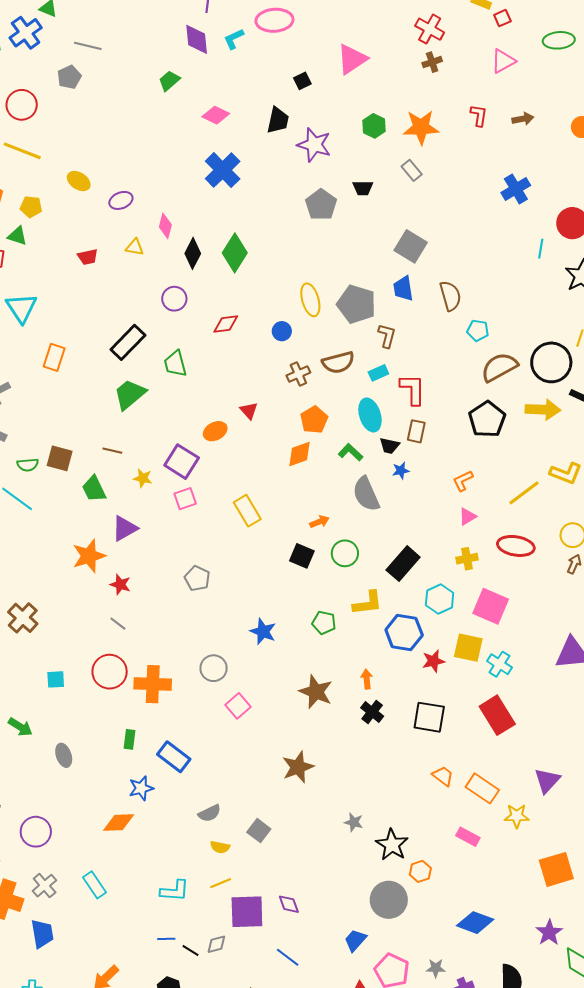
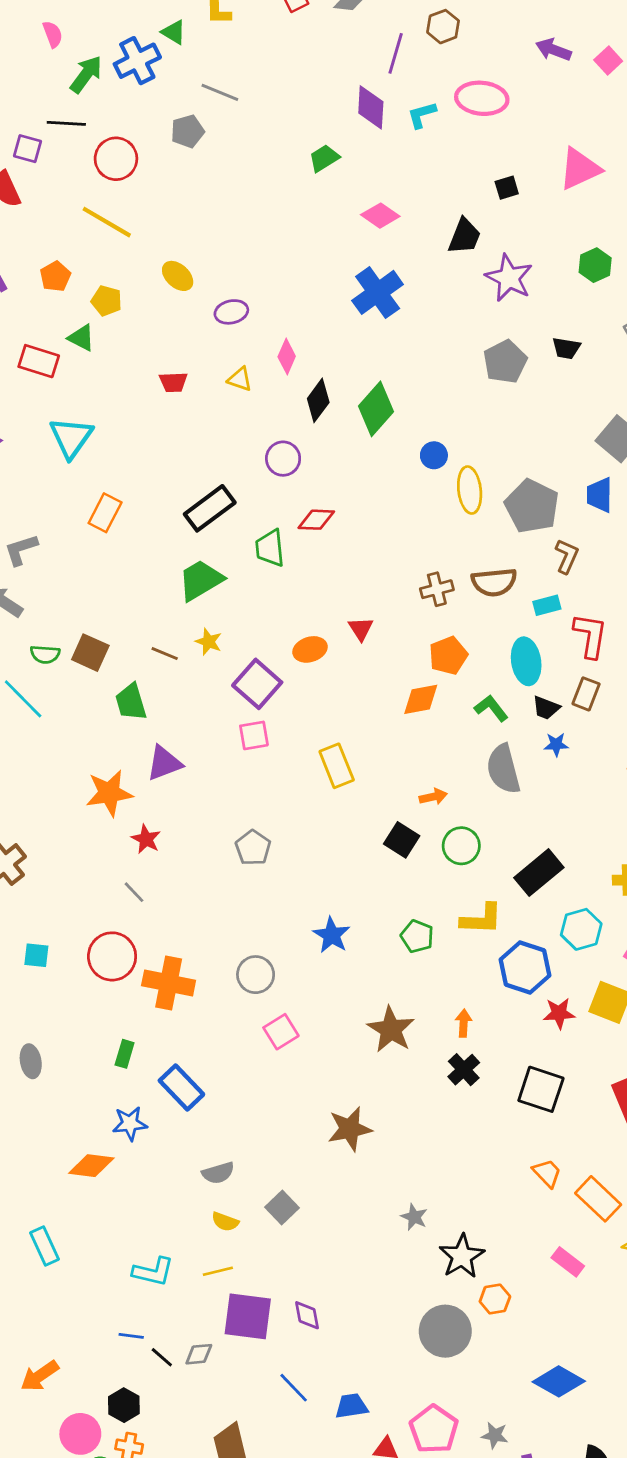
red diamond: (226, 324) -> (316, 520), moved
blue circle: (282, 331) -> (434, 455), moved
yellow star: (143, 478) -> (209, 642), moved
blue trapezoid: (355, 940) -> (351, 1406), moved, turned 30

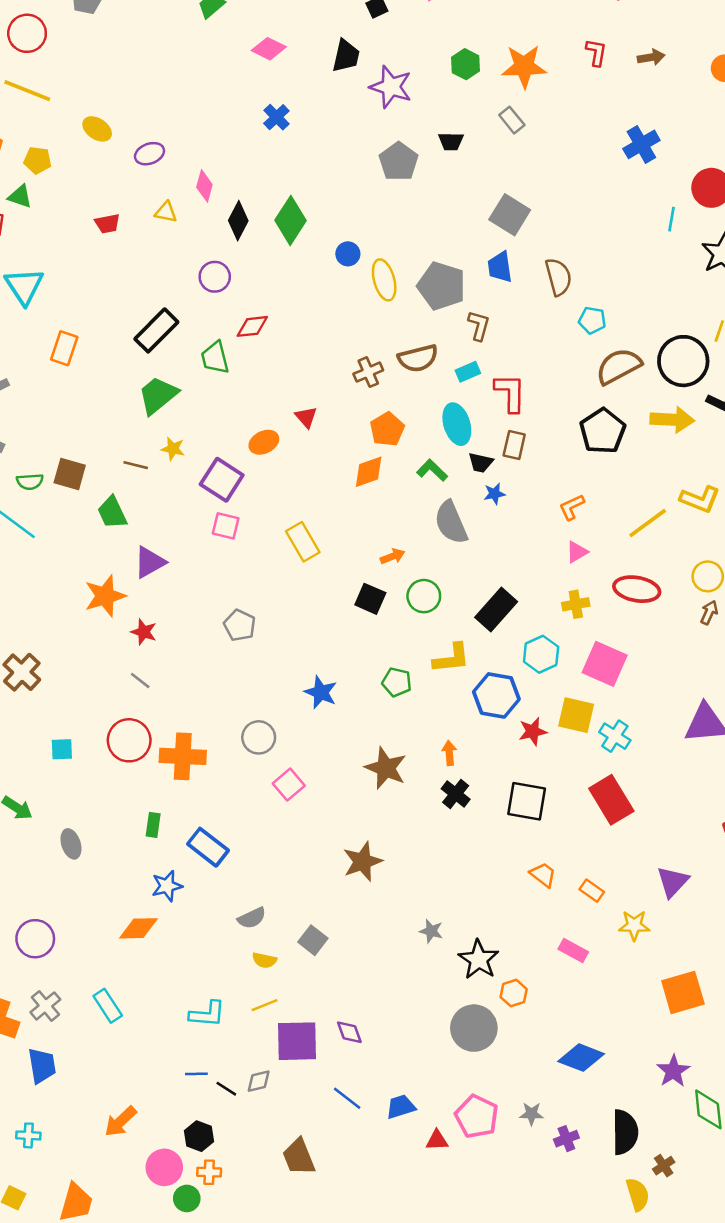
blue cross: (378, 292) -> (276, 117), size x0.6
pink square: (254, 735) -> (226, 526), turned 32
orange rectangle: (598, 1199) -> (592, 891), size x0.6

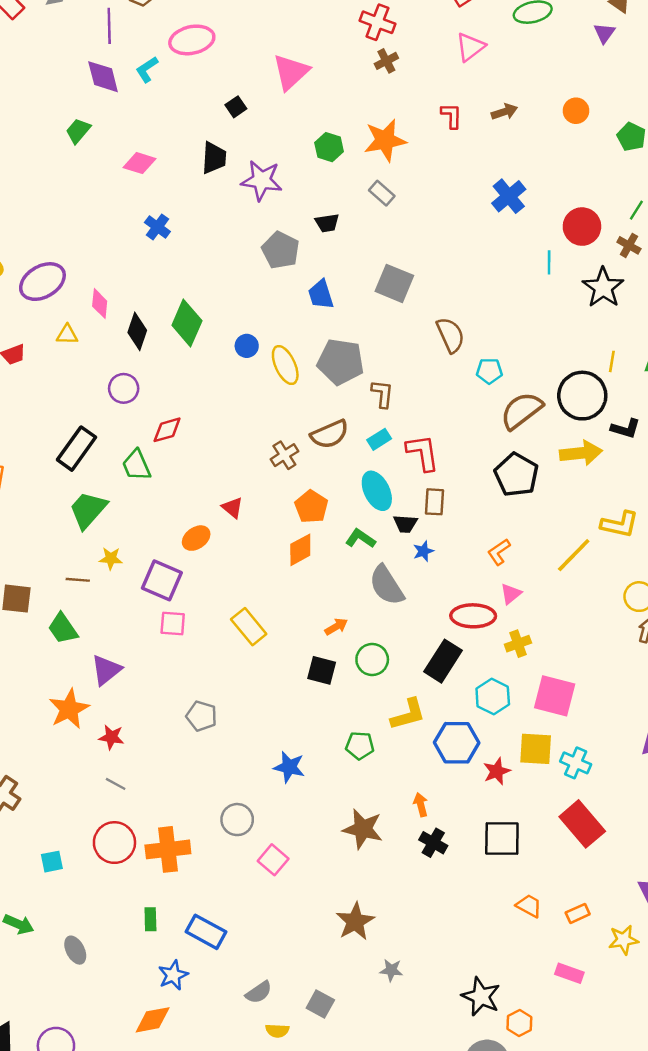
purple ellipse: (150, 154) -> (42, 282), size x1.6
blue trapezoid: (500, 267) -> (321, 295), moved
red ellipse: (637, 589) -> (473, 616), moved
orange rectangle: (592, 891) -> (578, 913), turned -50
gray star: (431, 931) -> (391, 970), moved

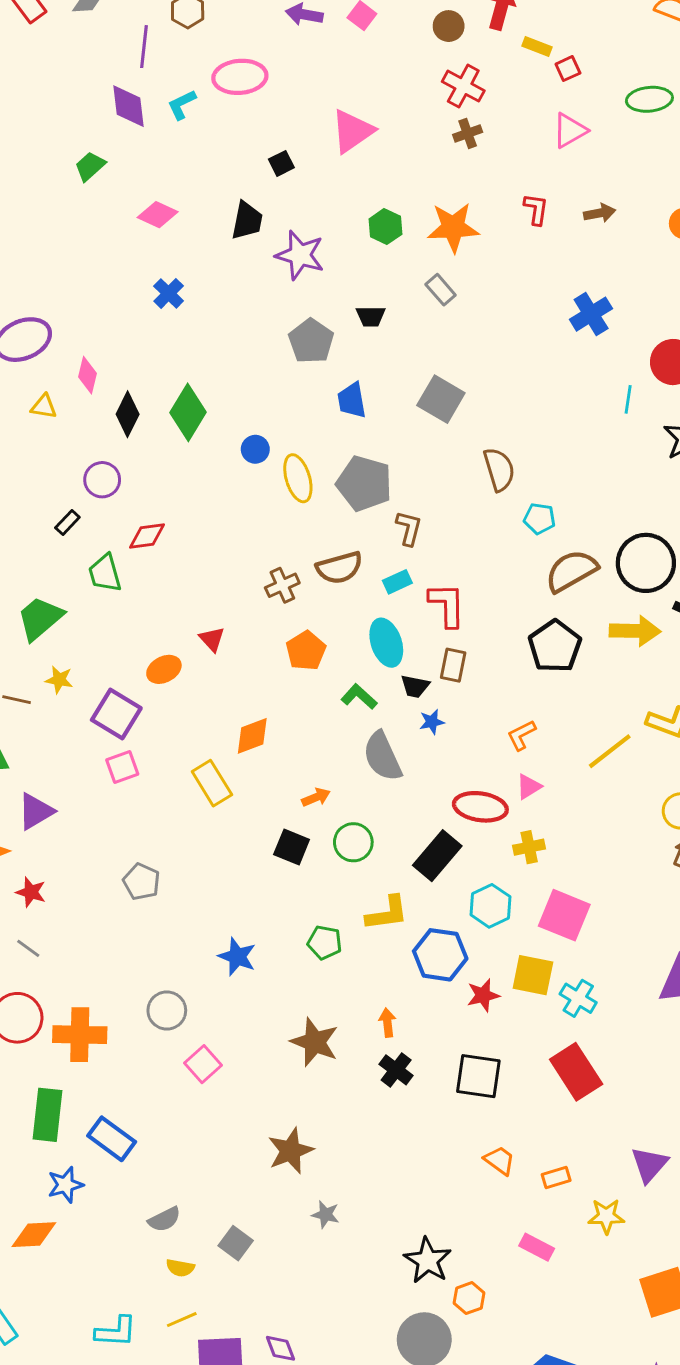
black rectangle: (77, 449) -> (67, 523), moved, size x0.5
orange diamond: (300, 550) -> (252, 736), moved
pink square: (173, 624) -> (122, 767), turned -32
green rectangle: (150, 919) -> (48, 1115), size x1.8

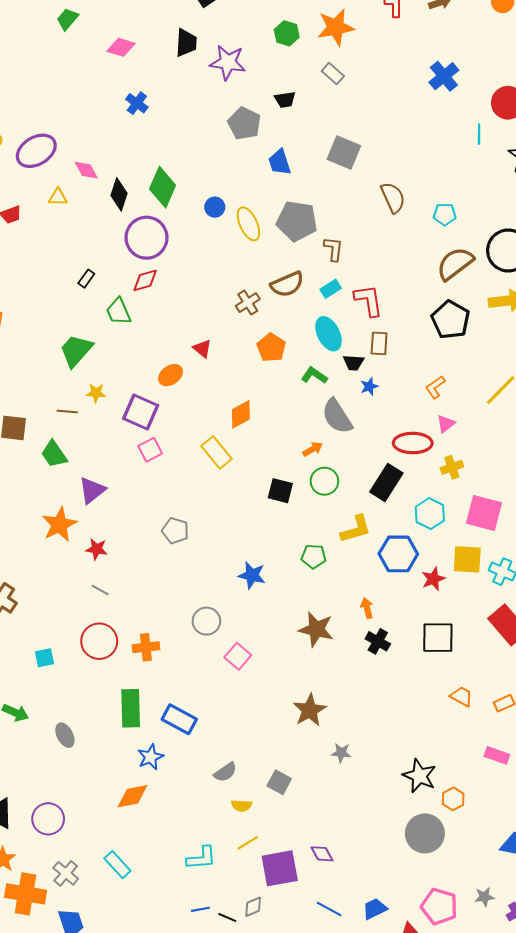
pink diamond: (88, 375) -> (86, 170), turned -35
purple circle: (102, 480) -> (147, 238), moved, size x1.6
cyan pentagon: (540, 519) -> (445, 214), moved
orange arrow: (316, 797) -> (313, 449), moved
orange cross: (80, 1035) -> (146, 647), size x0.7

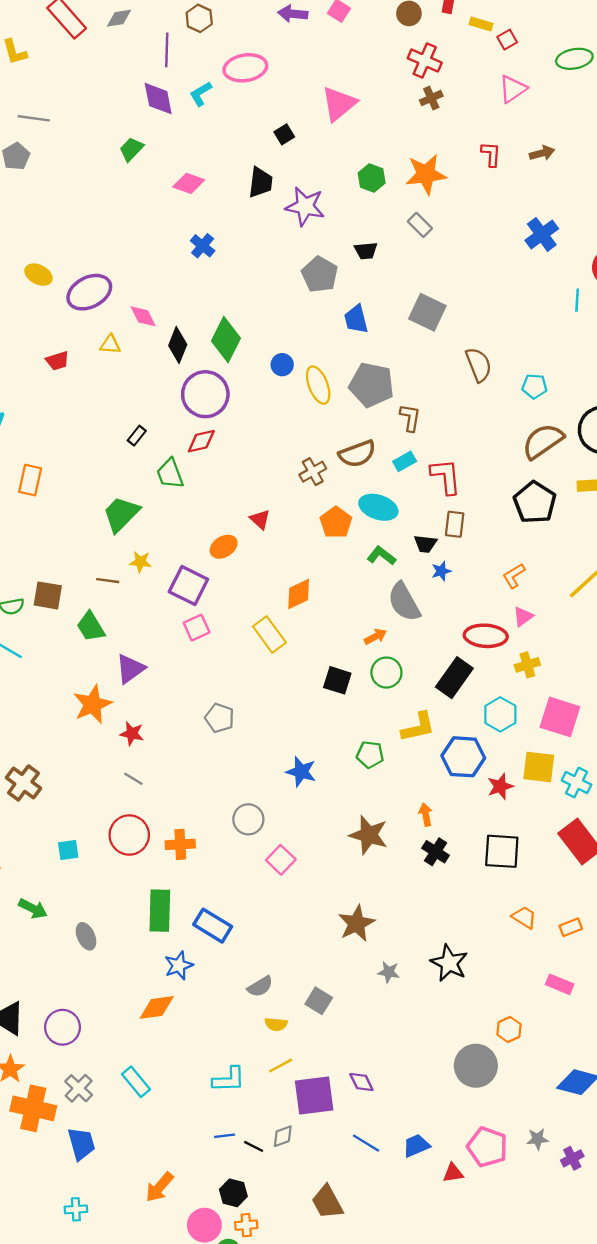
cyan ellipse: (329, 334) -> (378, 507), moved, turned -48
black star: (419, 776) -> (449, 963), moved

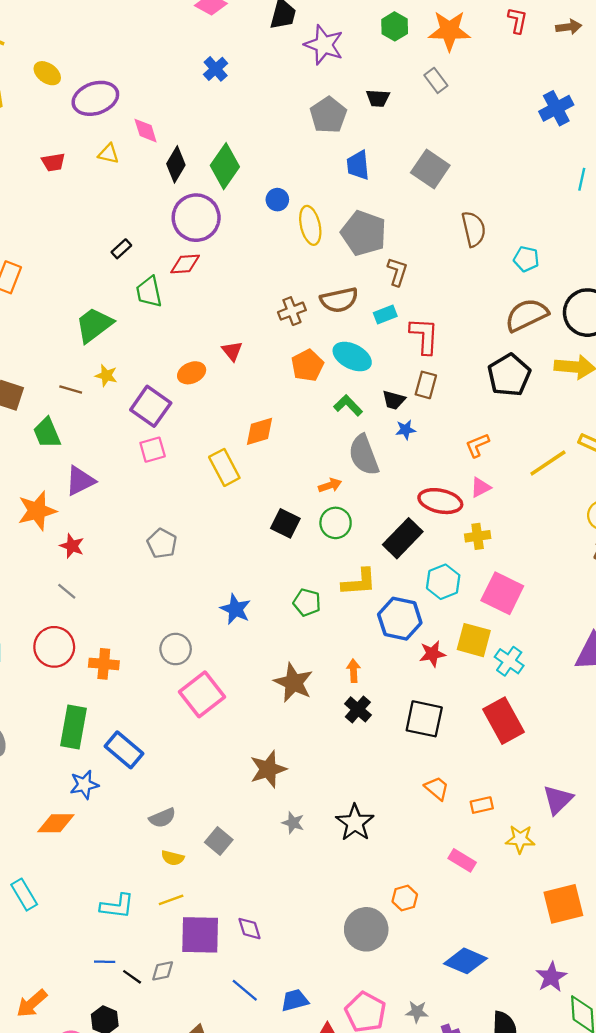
pink square: (281, 860) -> (202, 694), size x1.5

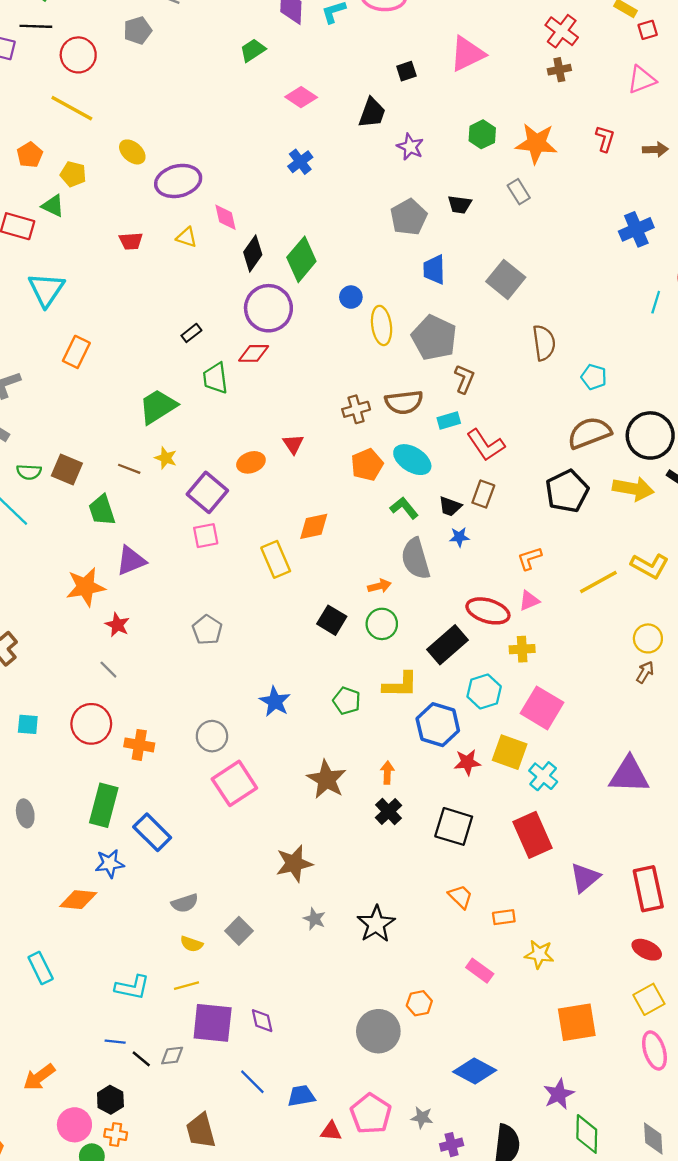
purple star: (324, 45) -> (410, 147), size x0.7
red L-shape: (424, 336) -> (486, 445), turned 138
purple triangle: (558, 800) -> (585, 878), moved

